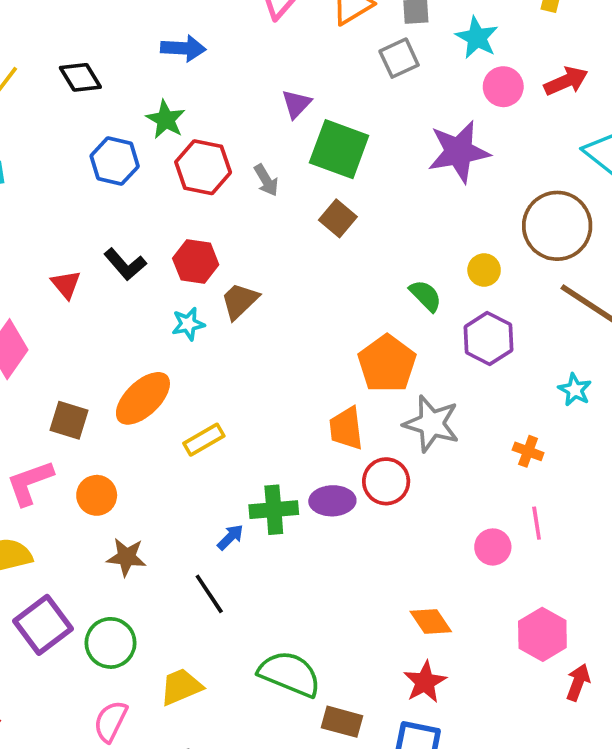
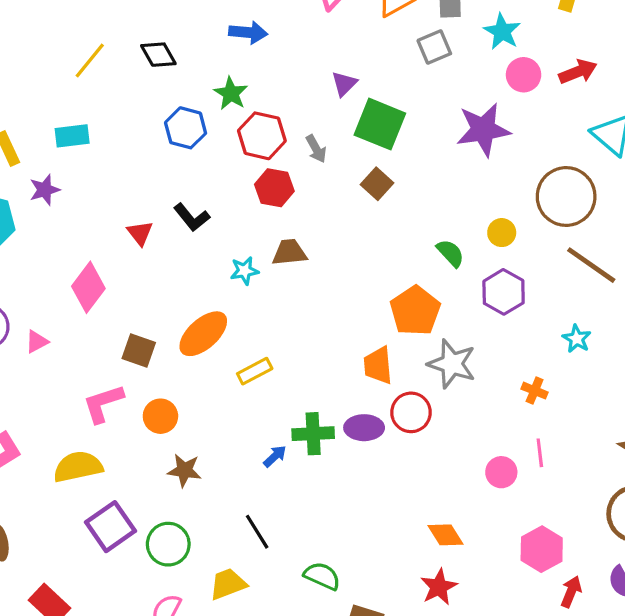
red hexagon: (196, 261) -> (274, 188), moved
brown trapezoid: (240, 301) -> (290, 252), turned 36
black line: (209, 594) -> (257, 532), moved
green semicircle: (290, 674) -> (322, 576), size x0.7

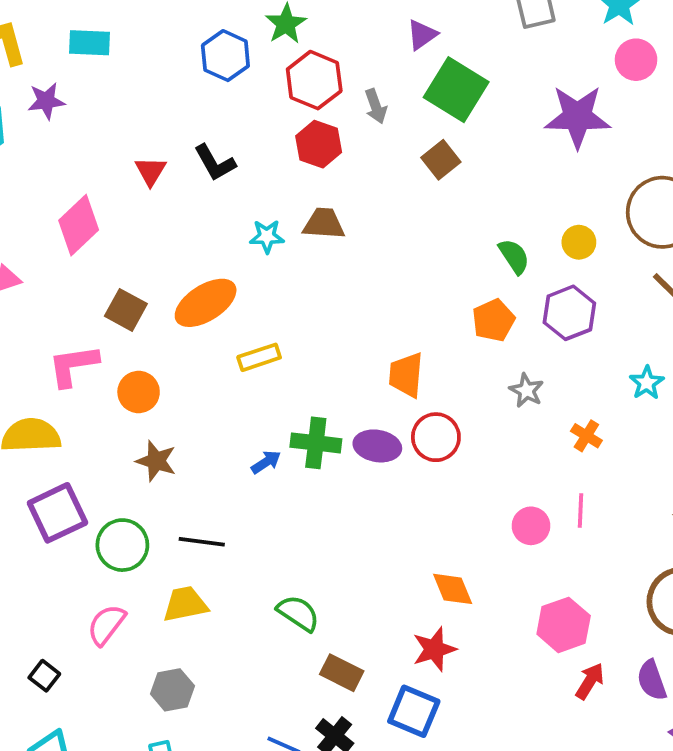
orange pentagon: (415, 311) -> (494, 320), moved, size x0.7
gray star: (452, 364) -> (526, 390), moved, size x0.6
black line: (257, 532) -> (202, 542), moved, turned -60

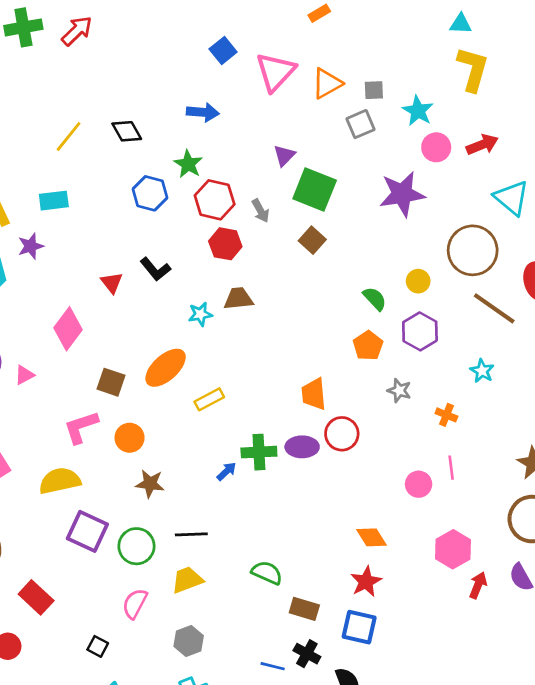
purple square: (57, 513) -> (87, 531), turned -30

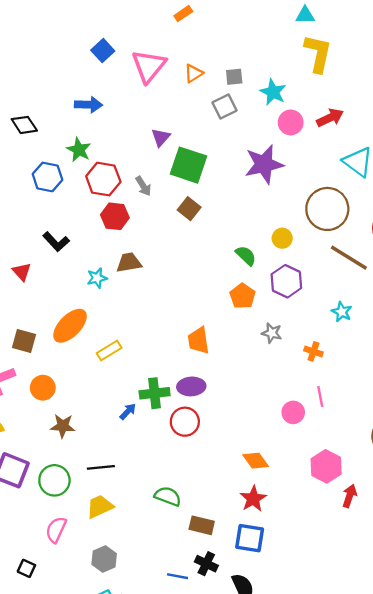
orange triangle: (327, 83) -> (194, 73), size x0.7
red triangle: (112, 283) -> (22, 272), moved
red circle: (342, 434) -> (185, 422), moved

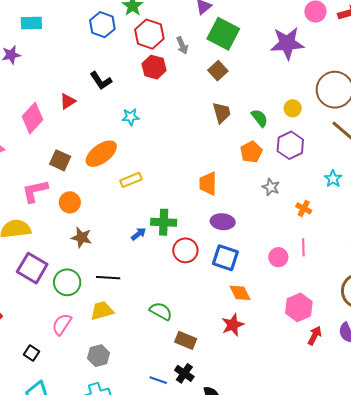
brown trapezoid: (129, 263) -> (222, 113), moved, turned 75
red triangle: (22, 272) -> (68, 101), turned 30
purple ellipse: (191, 386) -> (223, 222), moved
blue square: (250, 538) -> (225, 258), moved

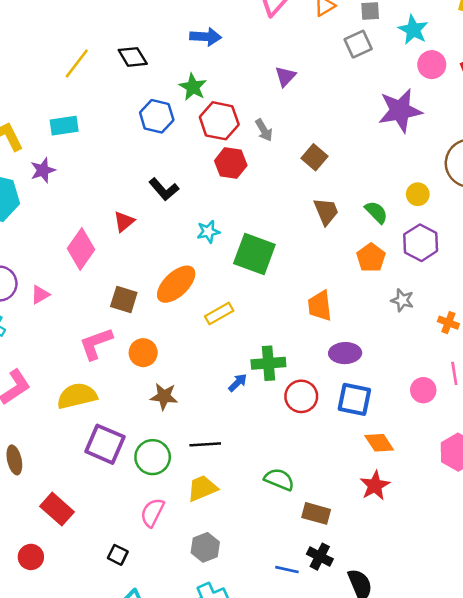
green square: (223, 34) -> (254, 254), moved

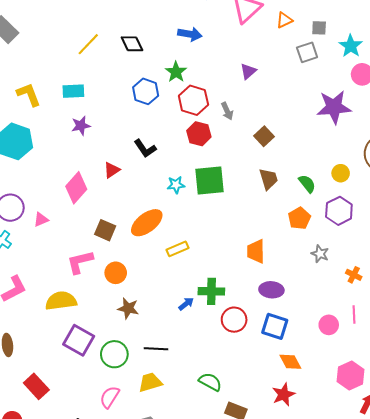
purple star: (43, 170) -> (81, 126), moved
green square: (254, 254) -> (209, 180), moved, turned -32

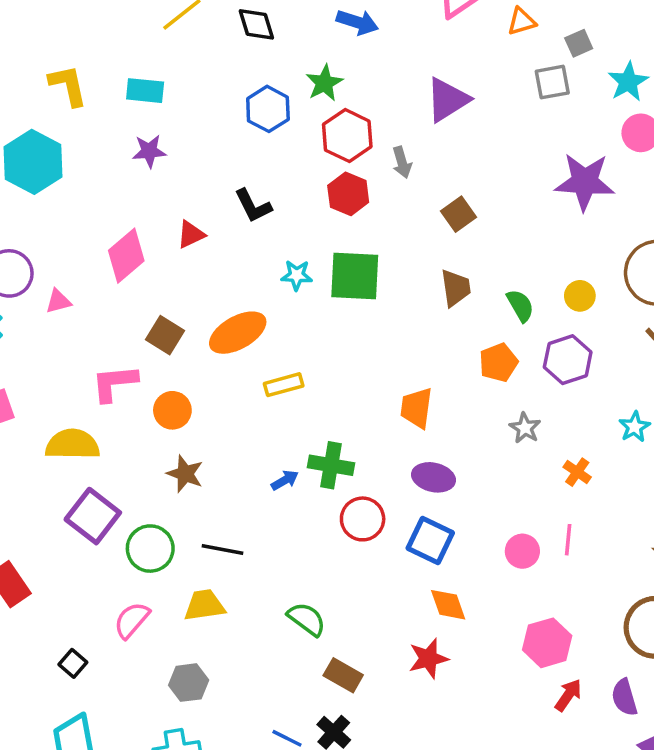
gray square: (319, 28) -> (579, 43), turned -35
purple triangle: (248, 71) -> (447, 100), size x1.6

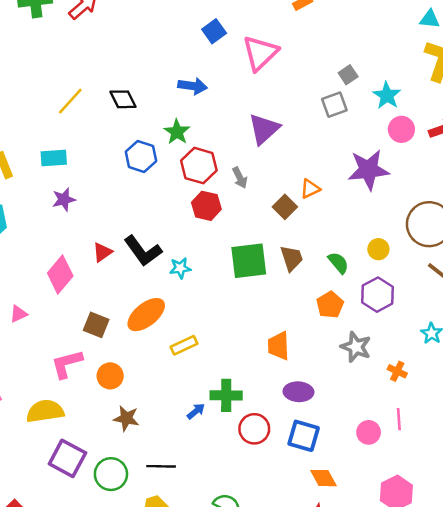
orange triangle: (522, 21) -> (310, 189), moved
black L-shape: (253, 206) -> (143, 251), moved, size x1.4
green square: (355, 276) -> (249, 261), moved
gray star: (525, 428) -> (356, 347), size x1.4

